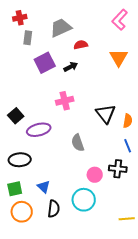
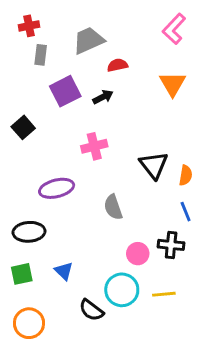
black square: (16, 116) -> (23, 127), moved
black semicircle: (54, 209) -> (91, 310), moved, turned 120
orange circle: (22, 212) -> (29, 323), moved
yellow line: (127, 219) -> (164, 294), moved

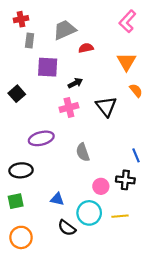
purple square: (65, 91) -> (48, 67), turned 30
black arrow: (103, 97) -> (75, 83), moved
black triangle: (154, 165) -> (106, 106), moved
orange semicircle: (186, 175) -> (136, 90), moved, turned -48
blue triangle: (64, 271) -> (57, 199), moved, turned -32

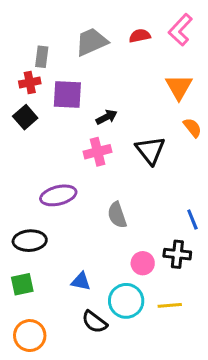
red cross: (21, 19) -> (30, 82), moved
red semicircle: (86, 48) -> (140, 36), moved
black square: (17, 94) -> (25, 117), moved

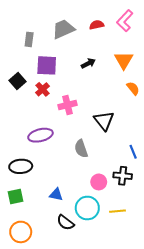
red cross: (30, 82) -> (43, 89), moved, turned -32
black arrow: (107, 117) -> (88, 63), moved
black triangle: (150, 150) -> (104, 121), moved

